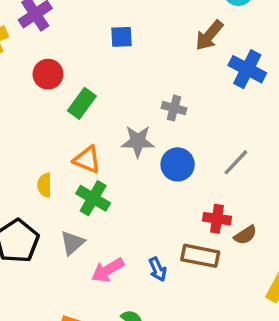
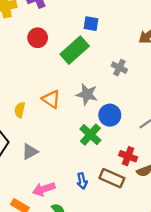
green rectangle: (82, 103) -> (75, 50), moved, size x1.4
gray cross: (174, 108) -> (119, 68), moved
green cross: (93, 198) -> (90, 135), moved
pink arrow: (108, 270) -> (44, 189), moved

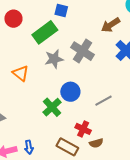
gray cross: (119, 68) -> (82, 51), size x1.6
gray star: (87, 94) -> (54, 59), moved, turned -30
blue arrow: (82, 181) -> (29, 147), moved

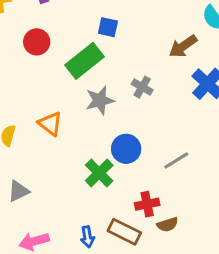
gray cross: (82, 51) -> (142, 87), size x0.6
red cross: (83, 129) -> (147, 204), turned -35
blue arrow: (29, 147) -> (87, 237), moved

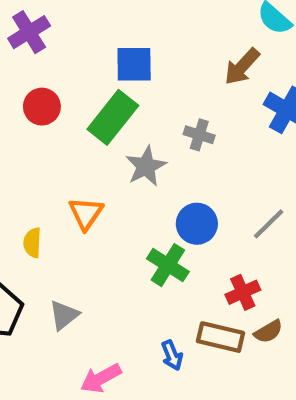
blue square: (108, 27) -> (134, 64), size x1.4
orange triangle: (50, 124) -> (86, 213), turned 40
brown semicircle: (168, 225) -> (268, 332), moved

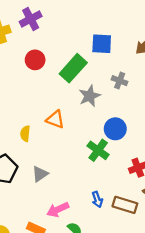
blue square: (134, 64) -> (102, 44), moved
orange triangle: (86, 213) -> (55, 119), turned -48
brown rectangle: (221, 337) -> (125, 205), moved

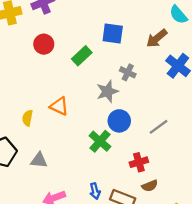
green rectangle: (73, 68) -> (82, 56), size x0.7
gray star: (90, 96) -> (107, 91), moved
gray triangle: (40, 174) -> (39, 160), turned 36

